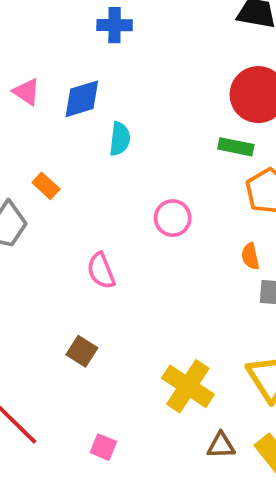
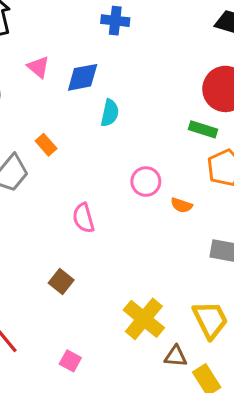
orange semicircle: (250, 256) -> (182, 205), moved, turned -65
brown triangle: (221, 446) -> (176, 356), moved

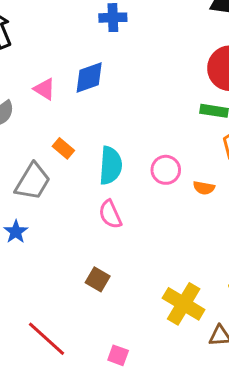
pink triangle: (38, 67) -> (44, 89), moved
cyan semicircle: (110, 113) -> (111, 166), moved, size x1.4

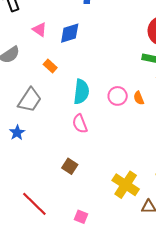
pink triangle: (44, 89) -> (39, 29), moved
orange rectangle: (63, 148) -> (50, 66), moved
orange semicircle: (204, 188) -> (139, 98), moved, turned 56

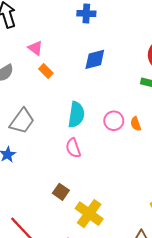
blue diamond: (70, 33) -> (95, 59), moved
orange rectangle: (50, 66) -> (46, 71), moved
yellow cross: (126, 185) -> (89, 214), moved

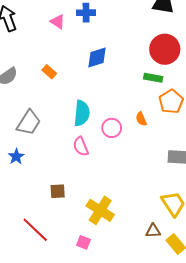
pink triangle: (35, 48) -> (58, 22), moved
pink circle: (114, 121) -> (112, 128), moved
brown square: (61, 192) -> (58, 191), moved, turned -35

